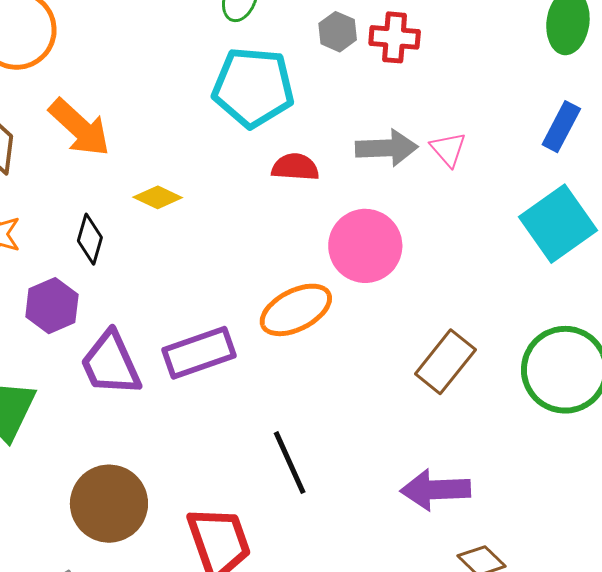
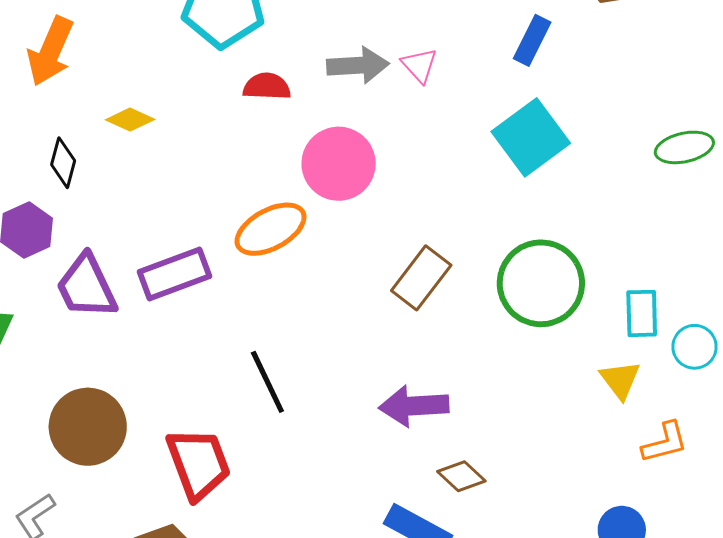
orange arrow: (80, 128) -> (50, 51), turned 72

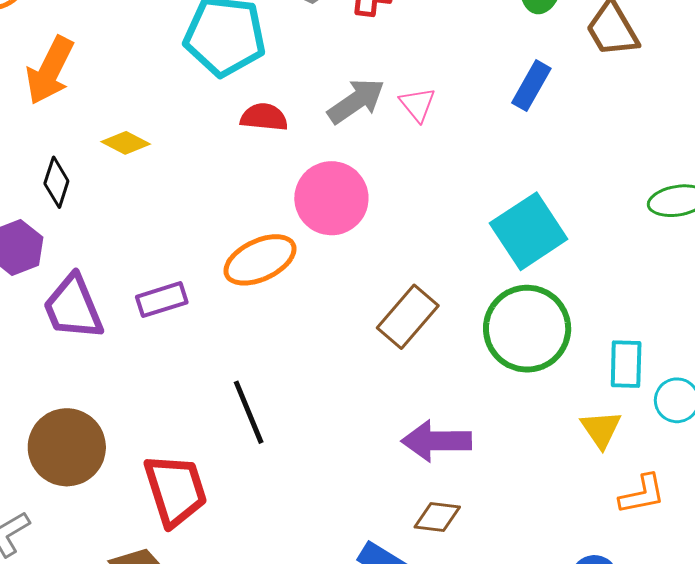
gray arrow: (358, 65) -> (356, 101), turned -34
cyan square: (531, 137) -> (529, 231), moved
purple rectangle: (175, 274) -> (162, 300), size x0.7
purple arrow: (414, 406) -> (436, 441), moved
brown diamond: (461, 476) -> (437, 517), turned -39

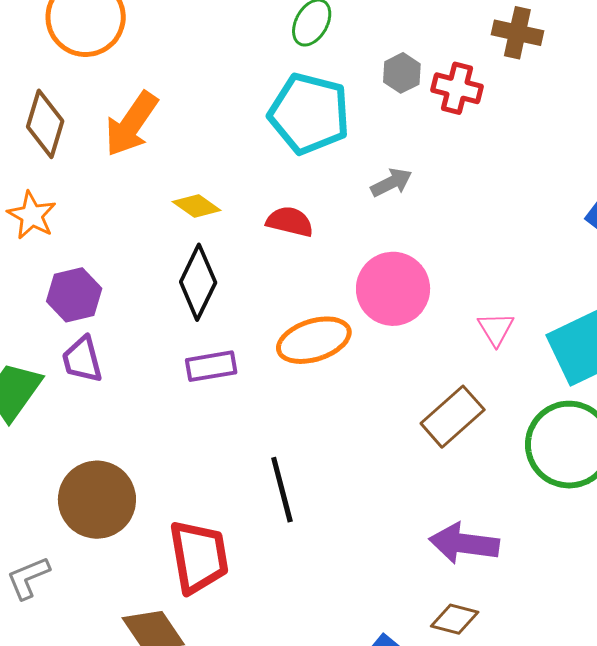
gray arrow: (356, 101) -> (391, 183), moved, size x0.7
pink triangle: (418, 104) -> (496, 329), moved
red semicircle: (264, 117) -> (290, 222), moved
black diamond: (56, 182) -> (198, 282), moved, size x1.5
purple trapezoid: (73, 307) -> (82, 360), moved, size x0.7

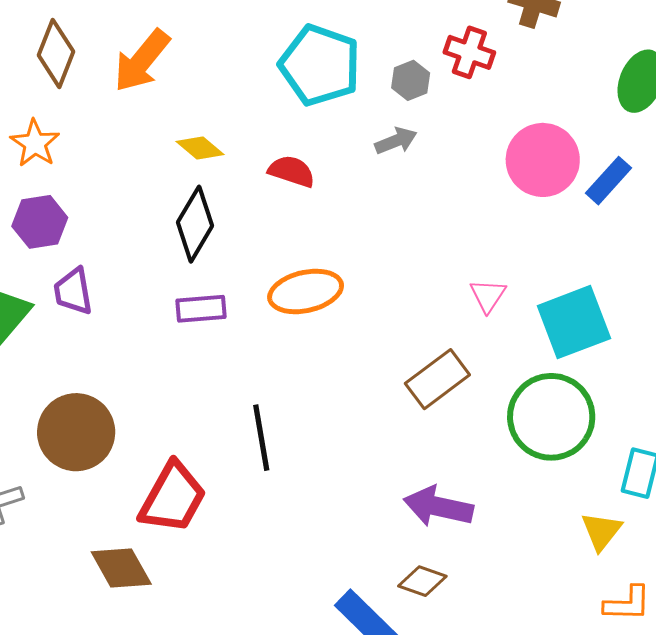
gray hexagon: (402, 73) -> (411, 80), moved
pink circle: (393, 289) -> (543, 160), moved
purple hexagon: (74, 295) -> (40, 222), moved
red trapezoid: (199, 557) -> (173, 498), turned 34

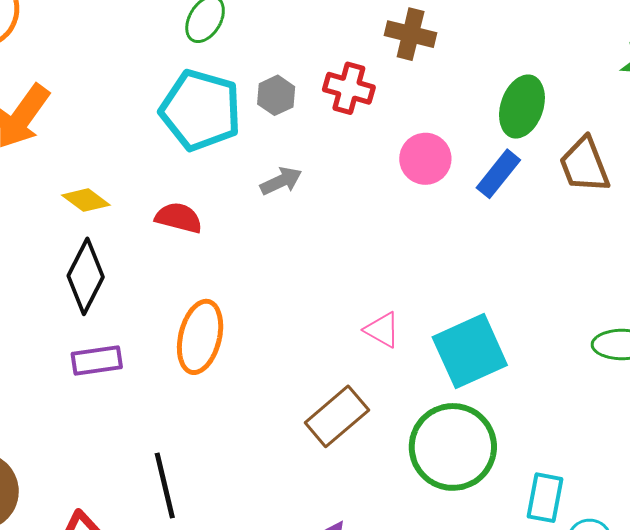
gray hexagon: (411, 80) -> (276, 95), moved
pink circle: (543, 160) -> (425, 159), moved, size x0.7
blue rectangle: (608, 181) -> (498, 174), moved
orange ellipse: (306, 291) -> (200, 337), turned -60
pink triangle: (488, 296) -> (382, 330), turned -30

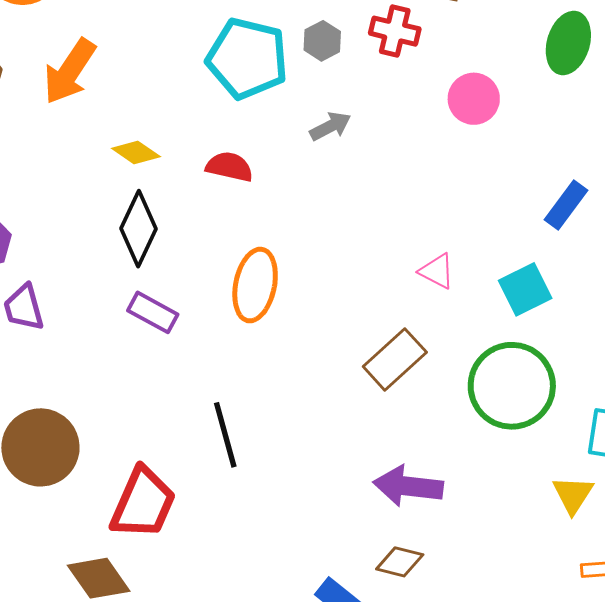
blue rectangle: (498, 174) -> (566, 205), moved
cyan square: (470, 351) -> (525, 289), size x0.7
purple rectangle: (97, 361) -> (153, 312), turned 39

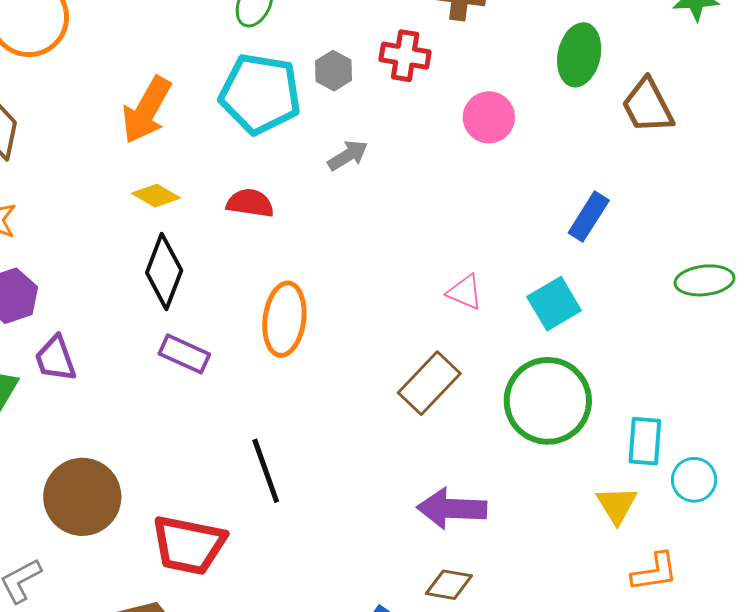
orange arrow: (70, 71) -> (147, 110), moved
red trapezoid: (143, 503) -> (189, 545), turned 82

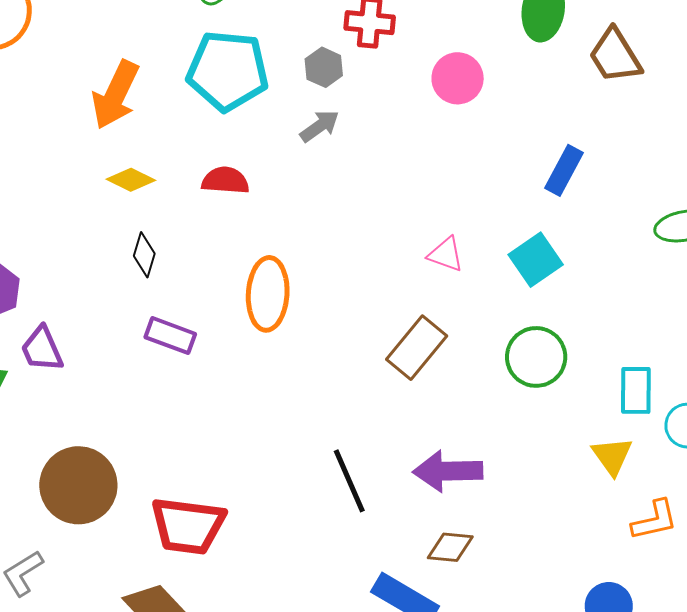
gray hexagon: (333, 71) -> (324, 67), moved
black diamond: (164, 271) -> (144, 255), size x0.6
green circle: (548, 401) -> (536, 357), size x0.7
black line: (266, 471) -> (349, 481), moved

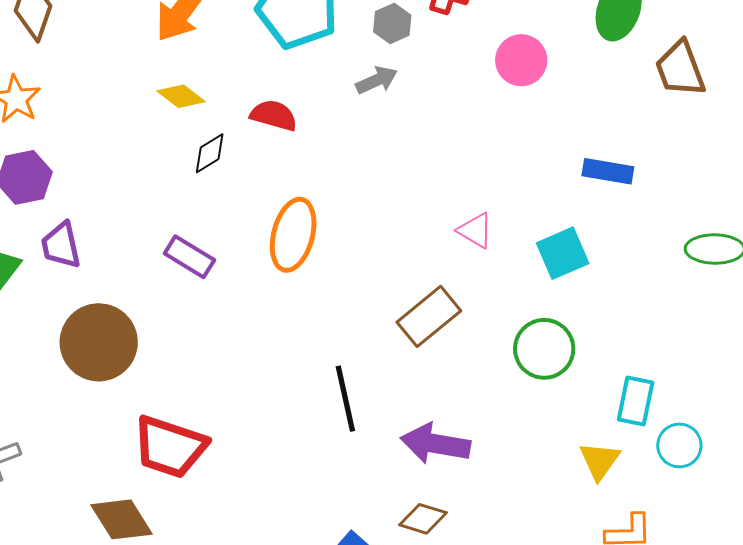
blue rectangle: (564, 170) -> (608, 171), turned 60
black diamond: (144, 255) -> (210, 153), moved, turned 30
black line: (349, 481) -> (345, 399), moved
brown circle: (78, 485) -> (99, 342), moved

